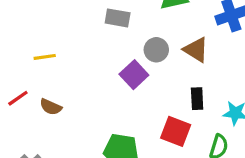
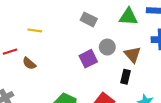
black rectangle: (197, 99) -> (126, 77), moved

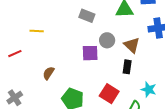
purple square: (88, 59) -> (90, 53), turned 30
brown semicircle: (29, 63) -> (49, 73), moved, turned 88

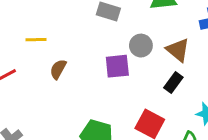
black rectangle: (127, 67) -> (173, 82), turned 32
brown semicircle: (49, 73) -> (58, 69), moved

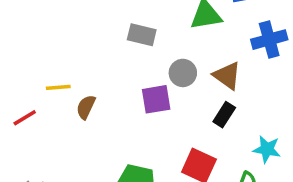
yellow line: (36, 40) -> (58, 87), moved

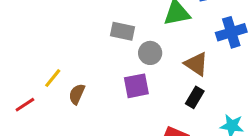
gray circle: (183, 73) -> (150, 53), moved
yellow line: (58, 87) -> (53, 78), turned -45

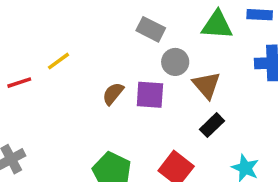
brown triangle: (196, 64) -> (207, 85), moved
brown semicircle: (77, 94) -> (113, 94), moved

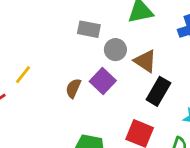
purple square: (150, 95) -> (103, 81), turned -35
black rectangle: (212, 125) -> (158, 91), size x1.4

